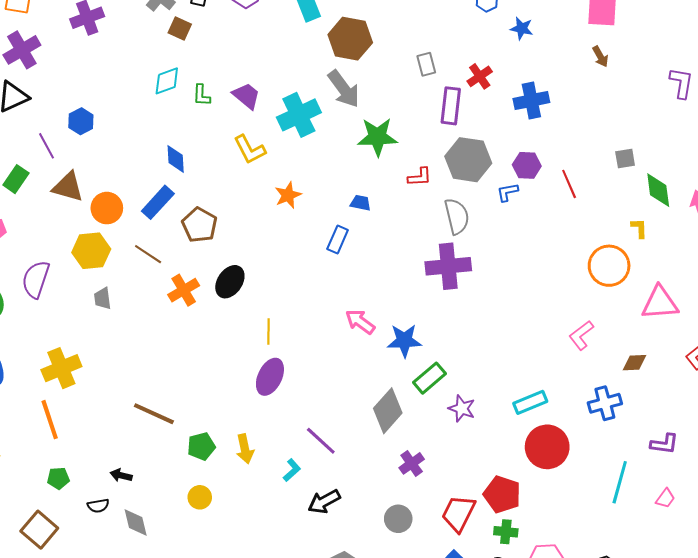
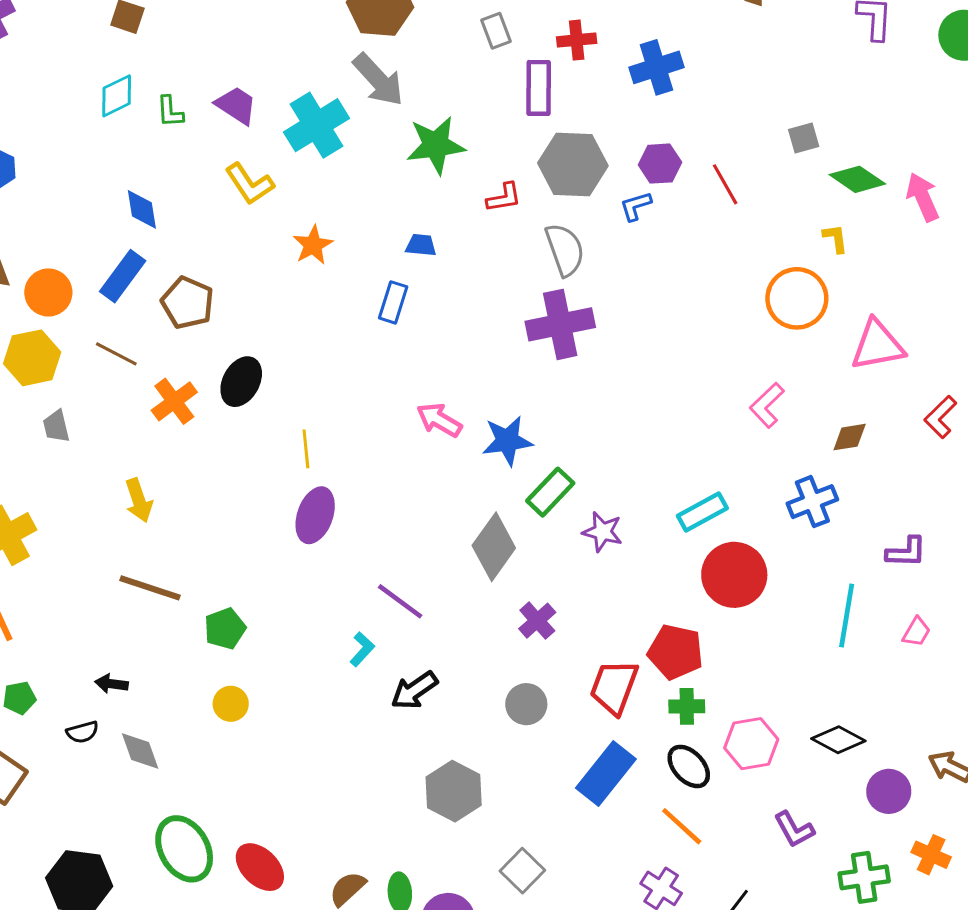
red cross: (480, 76) -> (577, 40), turned 35
green diamond: (658, 190) -> (857, 179), turned -42
yellow arrow: (245, 449) -> (139, 500), moved

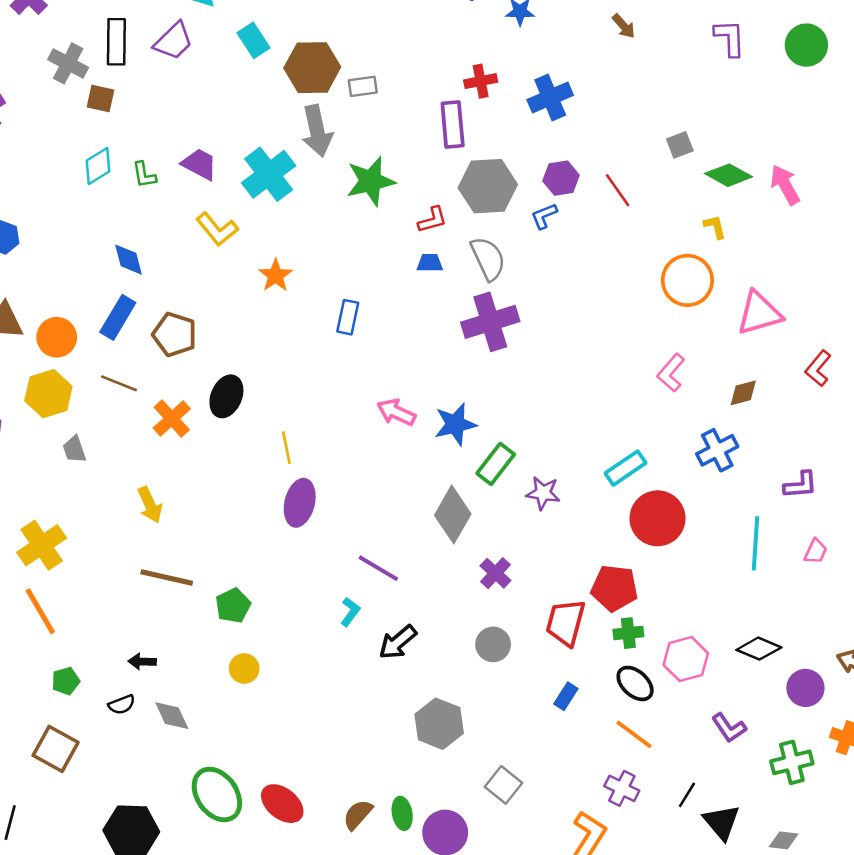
gray rectangle: (496, 31) -> (363, 86), moved, turned -72
gray arrow: (378, 80) -> (317, 131), turned 36
blue trapezoid: (421, 245) -> (430, 263), moved
blue rectangle: (606, 774) -> (566, 696), size x0.5

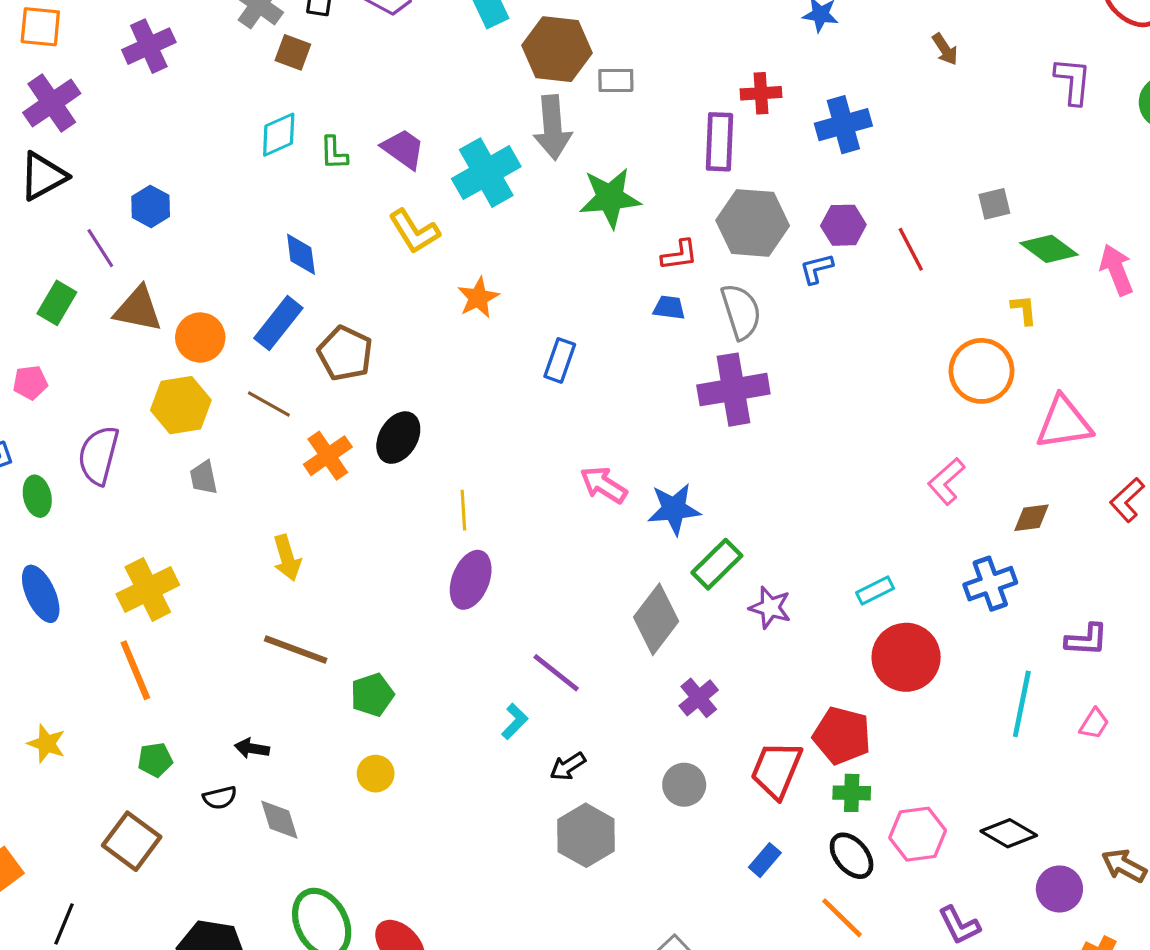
cyan rectangle: (626, 468) -> (875, 590), size x0.7
black arrow: (398, 642) -> (568, 766), size x0.7
gray hexagon: (439, 724) -> (586, 835), moved

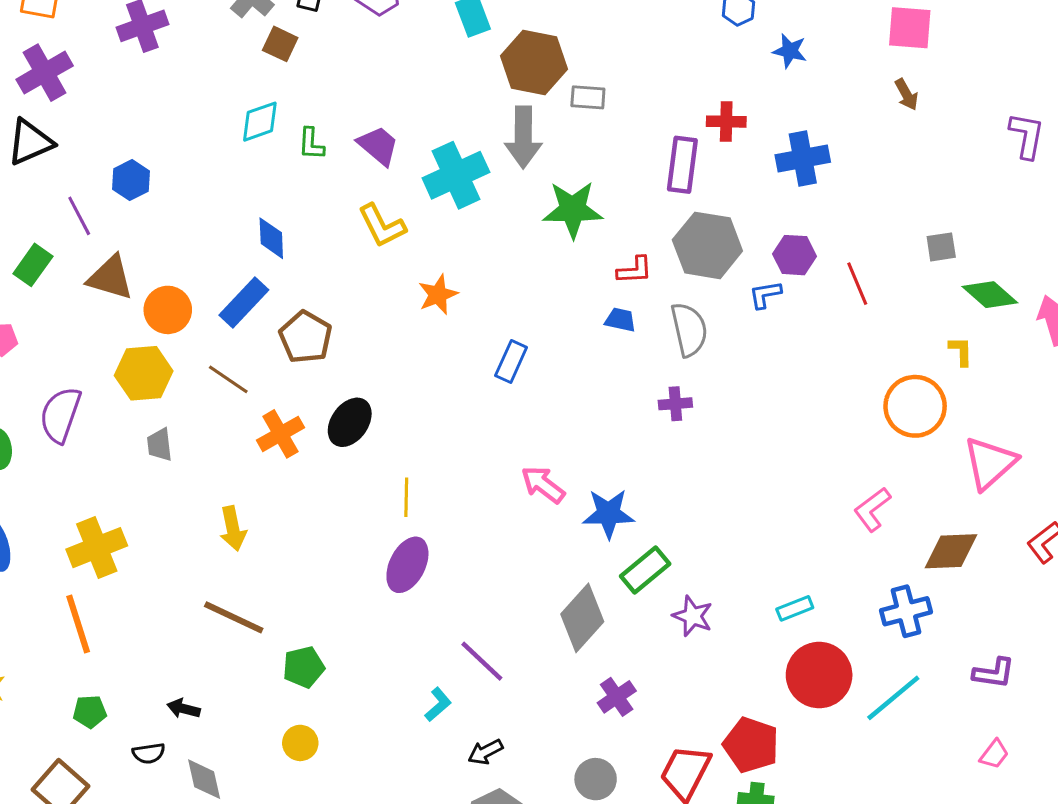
purple cross: (733, 390) -> (675, 404), size x0.5
pink triangle: (1064, 423) -> (990, 463), turned -38
brown diamond: (1031, 518) -> (951, 551), size x1.5
cyan line: (1022, 704) -> (893, 698), moved, turned 34

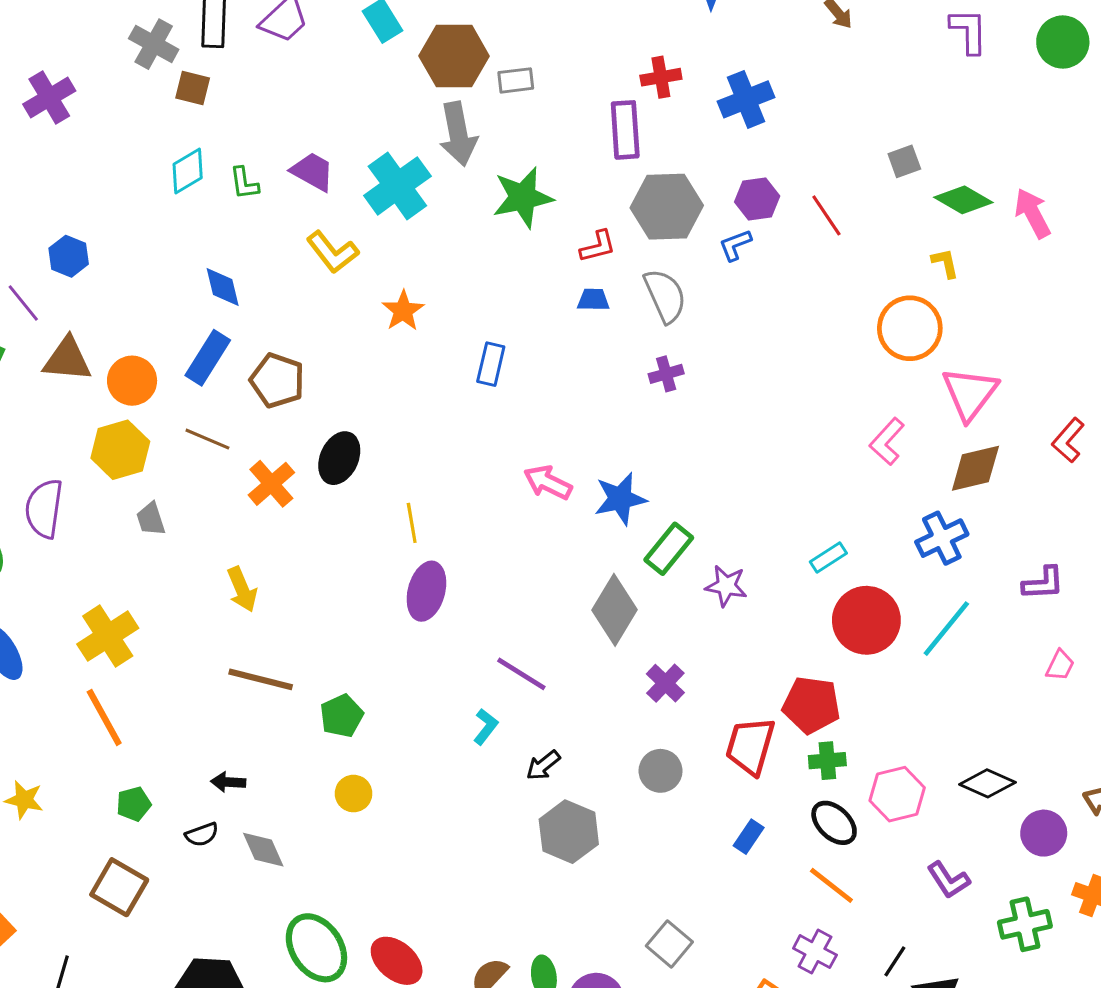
pink triangle: (990, 463) -> (970, 393), moved

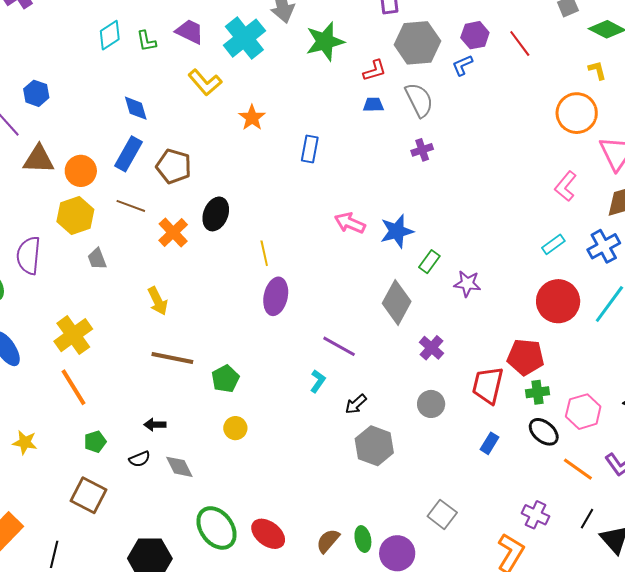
green rectangle: (669, 549) -> (429, 262), size x0.7
cyan rectangle: (828, 557) -> (553, 244), moved
orange line: (831, 885) -> (578, 469), moved

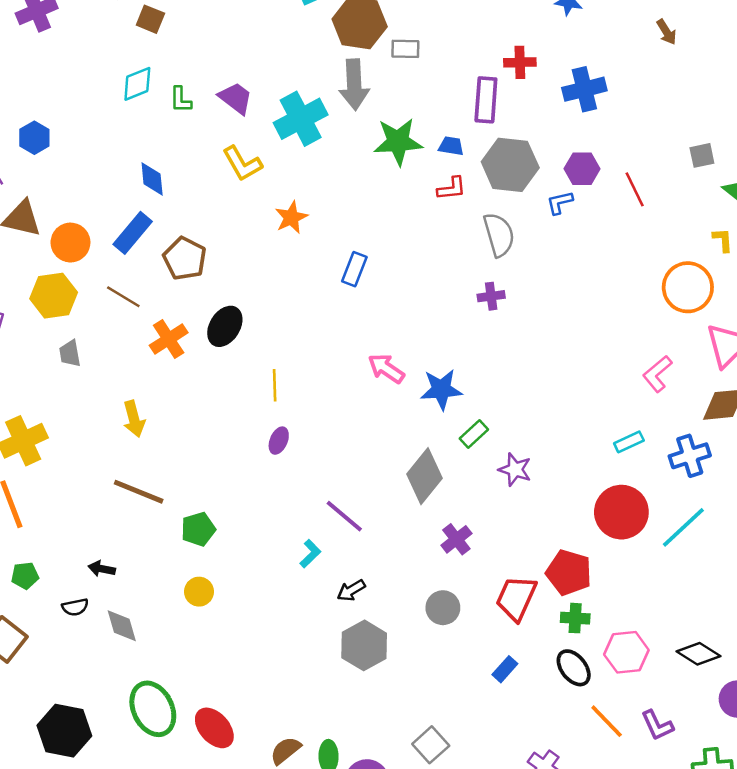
blue trapezoid: (373, 105) -> (451, 146), moved
purple ellipse: (276, 296) -> (279, 441), size x0.6

